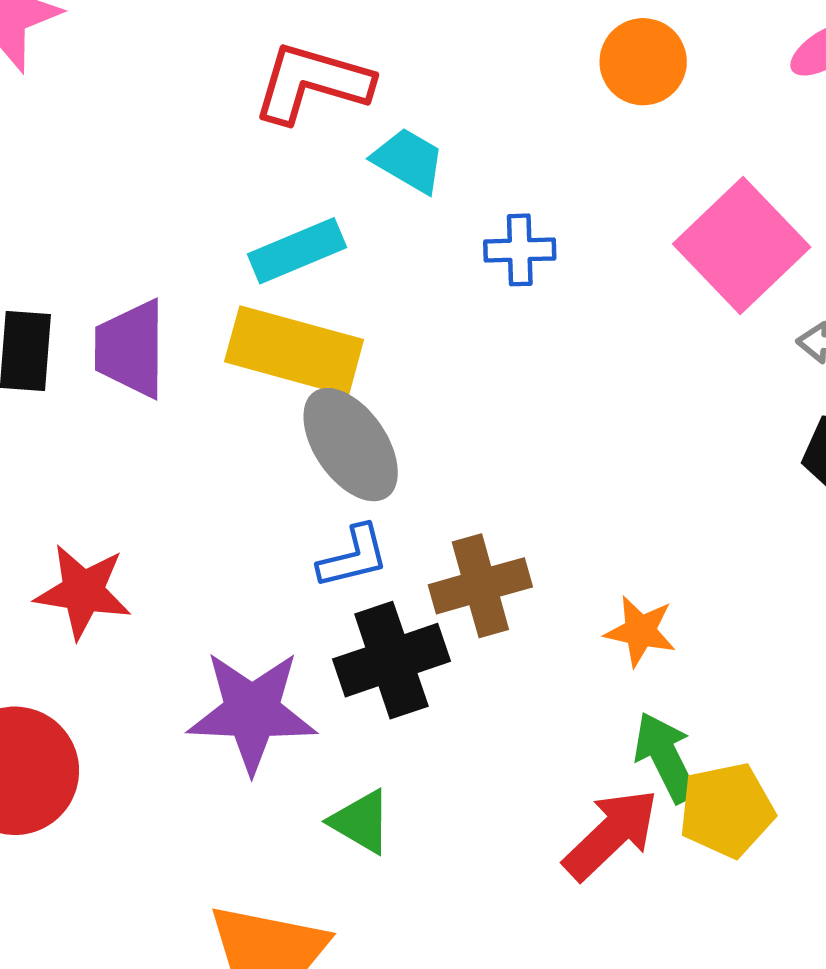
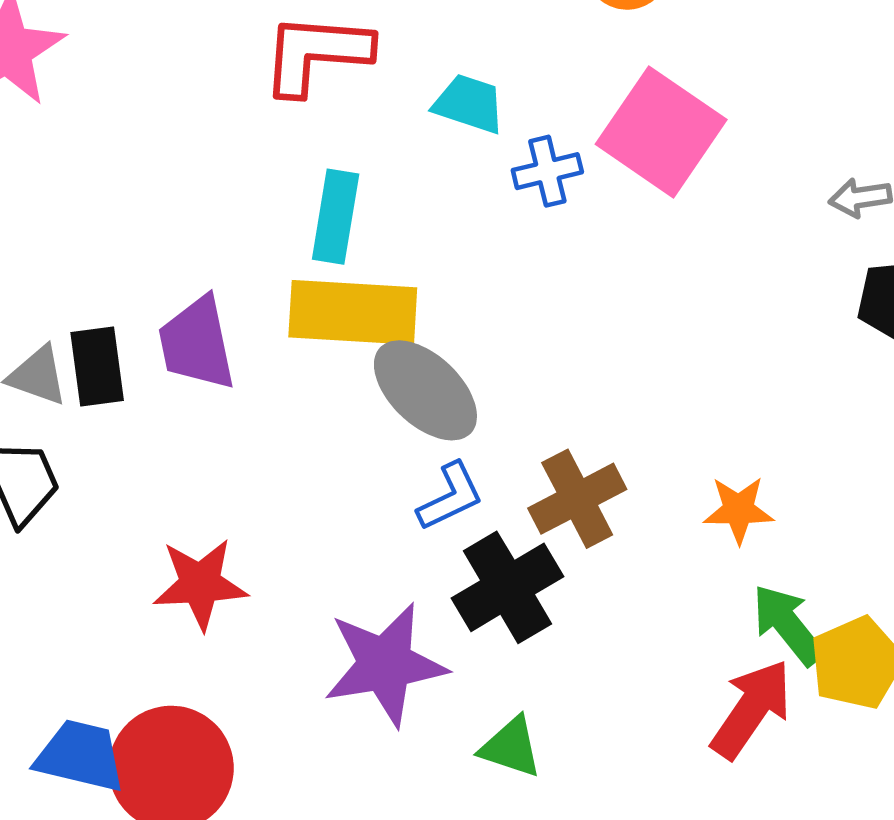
cyan trapezoid: (409, 160) -> (469, 104), moved
pink square: (742, 246) -> (661, 132), moved
cyan rectangle: (297, 251) -> (336, 217), turned -46

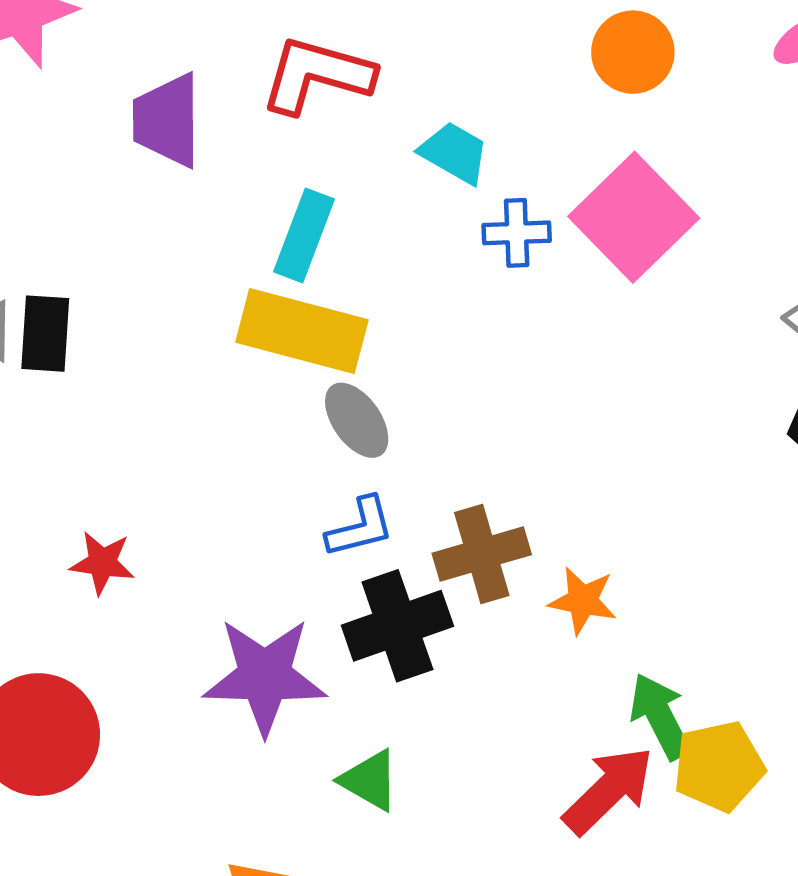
purple trapezoid: (197, 343) -> (167, 120), moved
gray ellipse: (425, 390) -> (357, 420), size x0.7
orange star: (739, 510) -> (583, 601), moved
red star: (200, 584) -> (102, 563), size x0.7

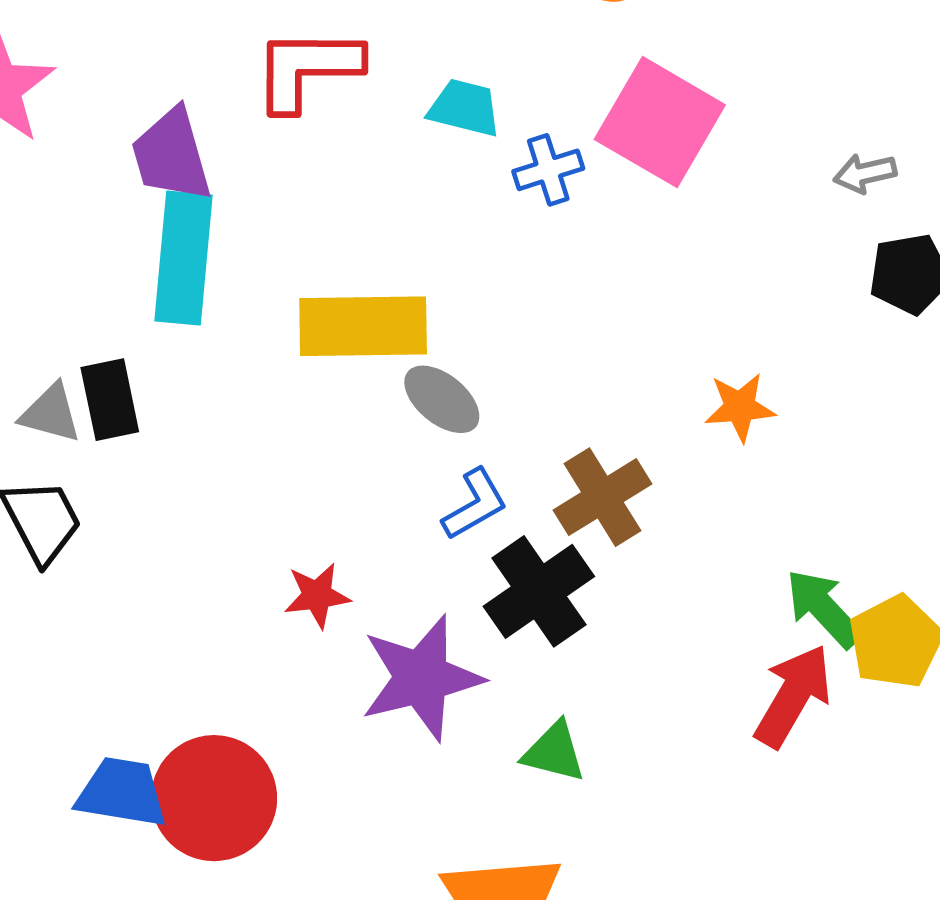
cyan rectangle: (304, 235) -> (183, 258), moved, size x1.4
red star: (102, 563) -> (317, 595), moved
orange star: (583, 601) -> (740, 407), moved

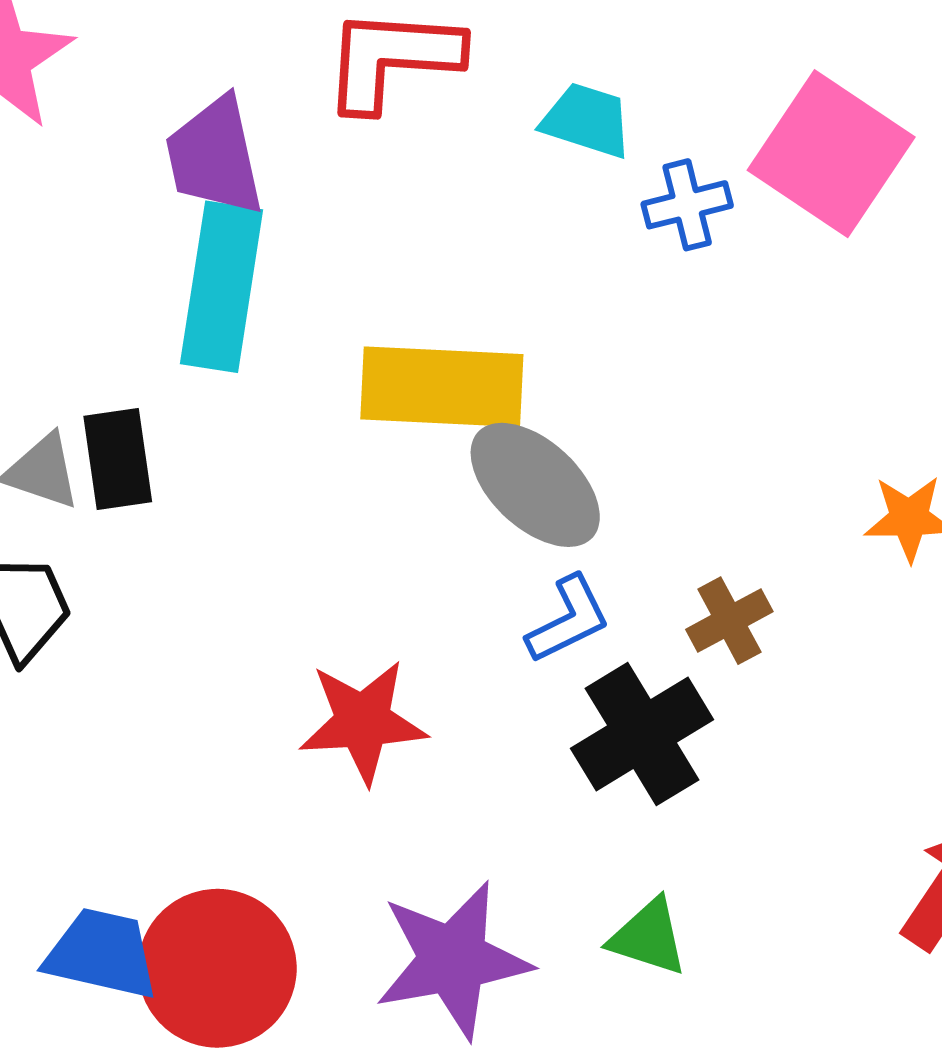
gray ellipse: (442, 399) -> (535, 485), size x1.4
brown cross: (602, 497) -> (729, 621), size x0.7
red star: (317, 595) -> (363, 722), size x1.5
purple star: (421, 678) -> (453, 960), moved

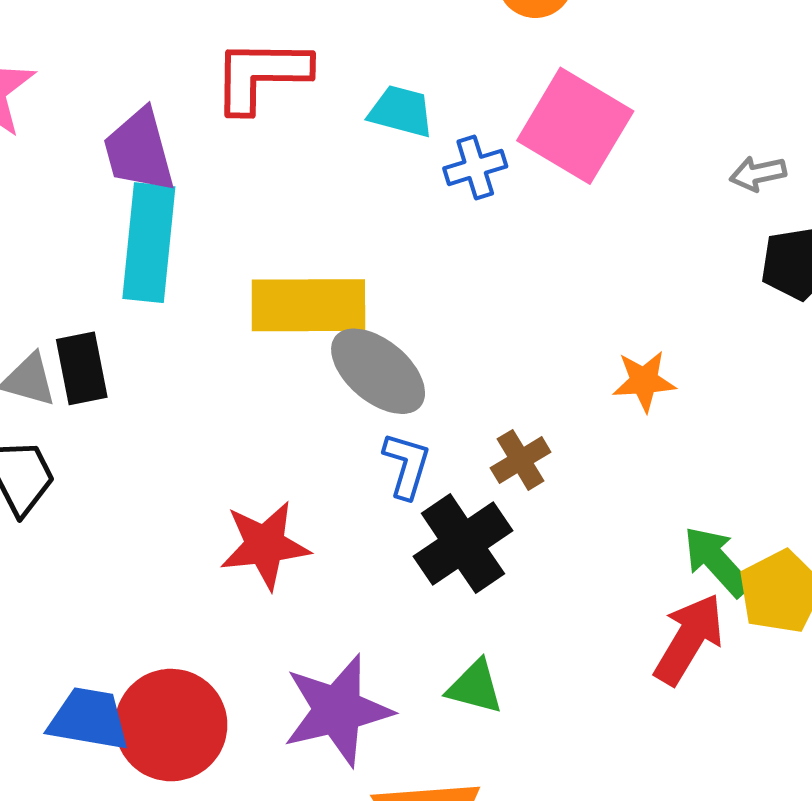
blue L-shape: (568, 620) -> (407, 465), turned -44

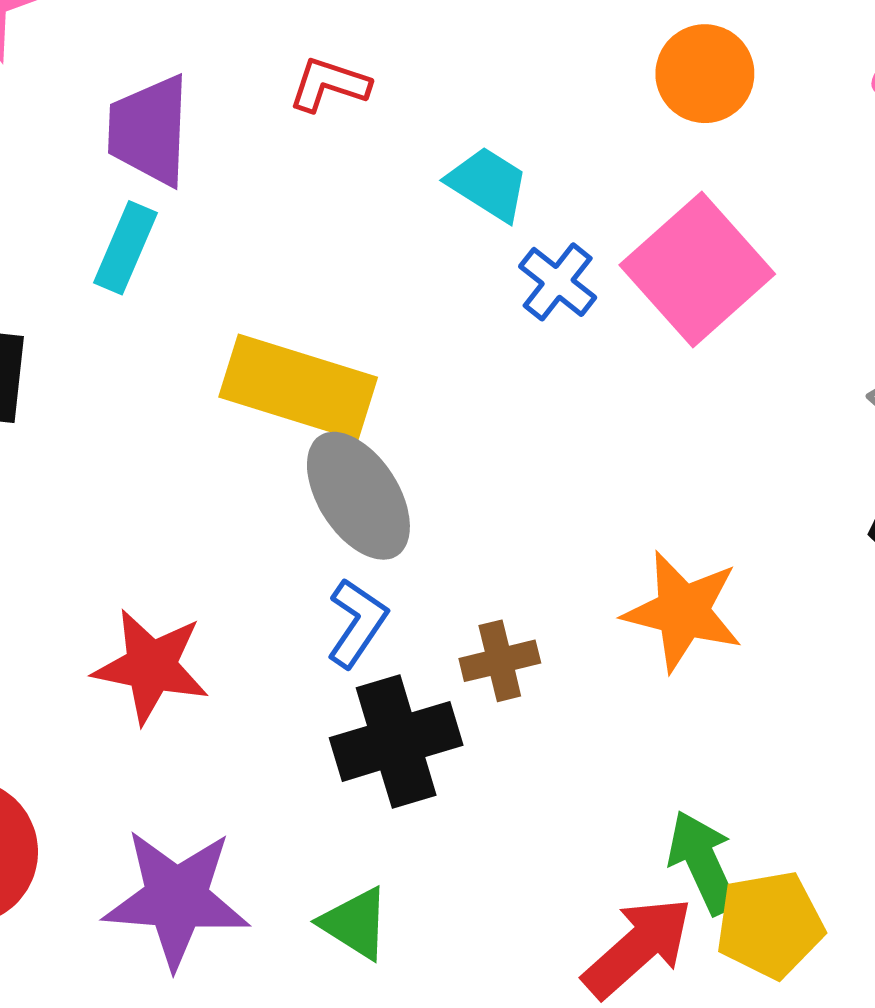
red L-shape: (261, 75) -> (329, 84), size x0.6
blue cross: (475, 167) -> (558, 282), turned 38
cyan rectangle: (149, 243) -> (125, 248), size x0.6
orange star: (644, 381) -> (683, 611), size x1.5

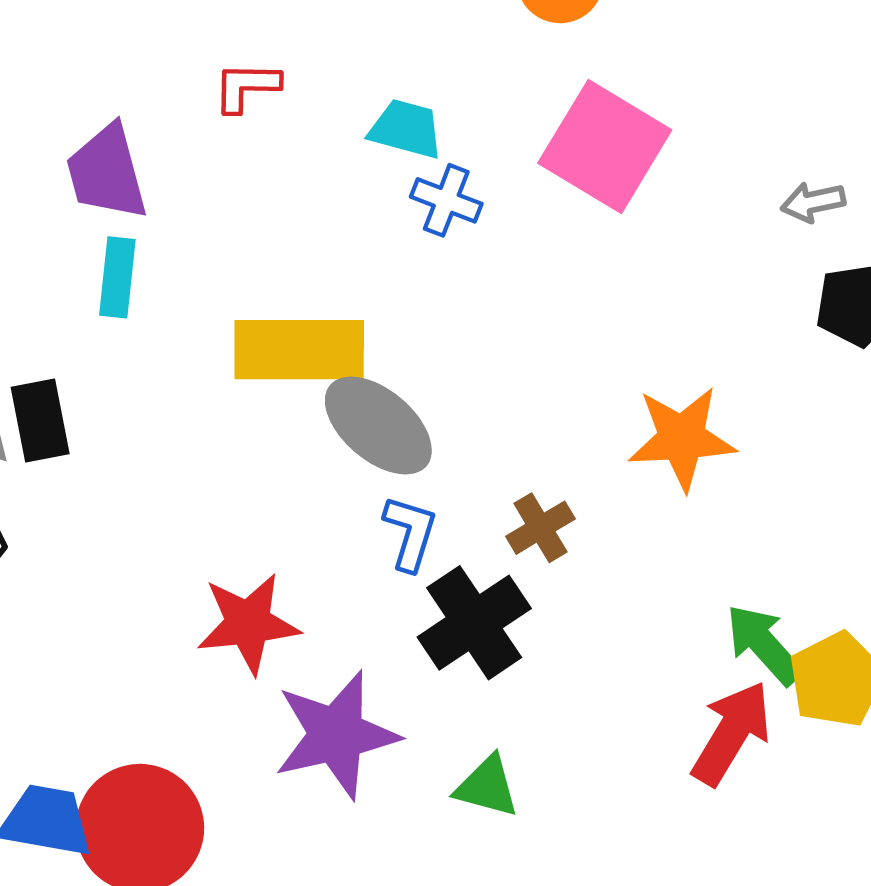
blue cross: (558, 282) -> (446, 200), moved
purple star: (176, 898) -> (336, 735), moved

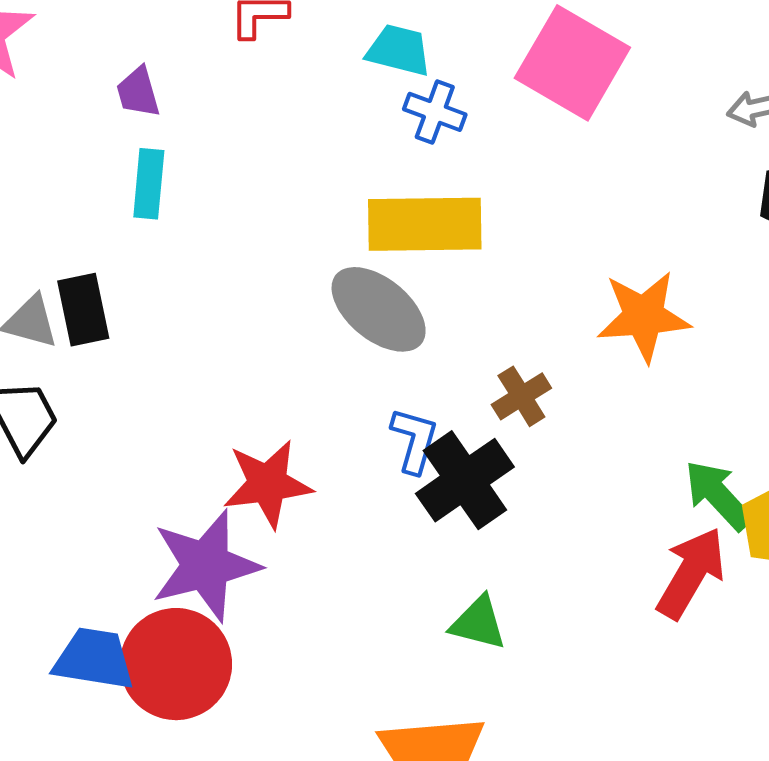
purple trapezoid: (107, 172) -> (138, 92), size x0.6
yellow rectangle: (299, 350) -> (425, 224), moved
blue L-shape: (410, 533) -> (414, 440), moved
purple star: (336, 735) -> (206, 566), moved

